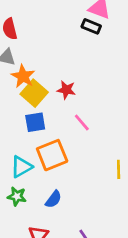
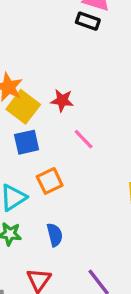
orange square: (52, 155) -> (50, 181), size x0.7
blue semicircle: (53, 199) -> (55, 235), turned -48

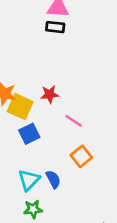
orange square: (50, 181) -> (81, 156), moved
blue semicircle: (55, 235) -> (53, 179), moved

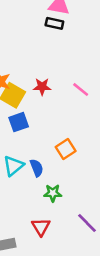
pink line: (74, 121) -> (81, 89), moved
green star: (33, 209) -> (53, 193), moved

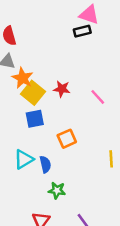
black rectangle: (54, 23) -> (82, 31), turned -35
orange square: (66, 149) -> (67, 139), moved

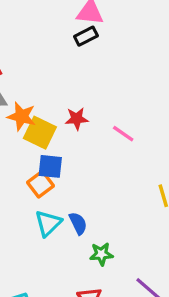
pink line: (98, 97) -> (123, 134), moved
blue square: (35, 119) -> (50, 166), turned 30
orange square: (67, 139) -> (41, 184), moved

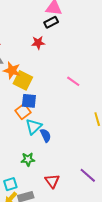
red star: (77, 119) -> (38, 43), moved
cyan triangle: (48, 223) -> (34, 127), moved
green star: (101, 254) -> (28, 159), moved

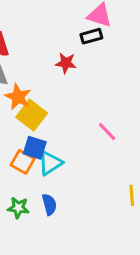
orange square: (23, 112) -> (23, 162), turned -35
cyan triangle: (34, 127) -> (50, 163), moved
green star: (28, 159) -> (18, 208), moved

